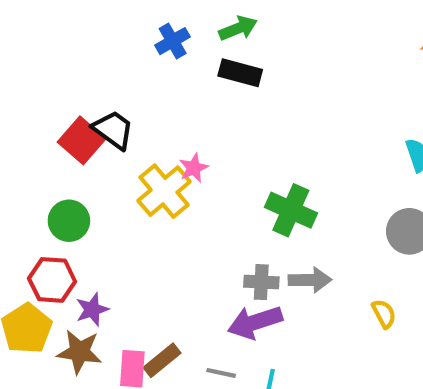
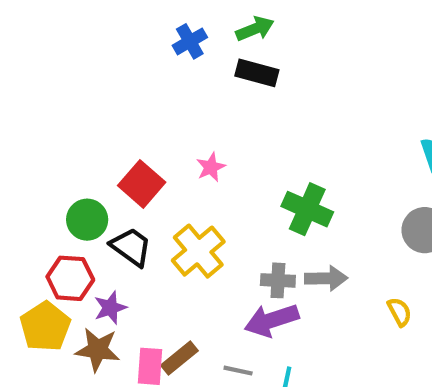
black trapezoid: (113, 130) -> (131, 247), moved
red square: (82, 140) -> (142, 184), moved
yellow cross: (164, 191) -> (198, 251), moved

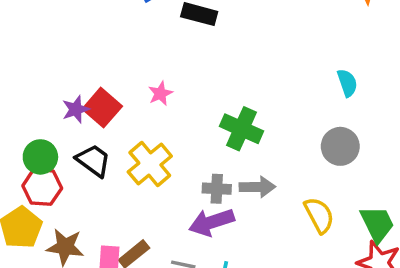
green circle: (87, 220) -> (40, 157), moved
purple star: (110, 308) -> (76, 109), moved
yellow semicircle: (400, 312) -> (319, 215), size x1.5

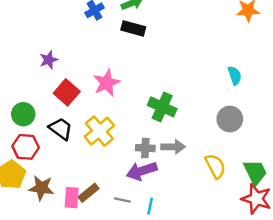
pink star: (160, 93) -> (107, 83), size x1.6
purple star: (76, 109) -> (49, 60), moved
green circle: (40, 157) -> (23, 114), moved

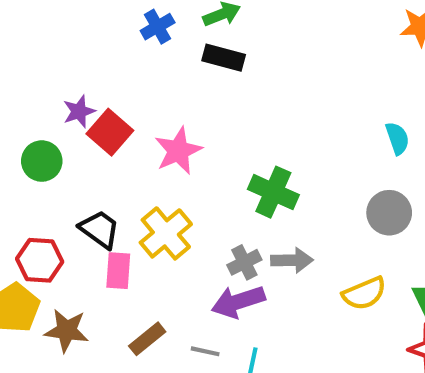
red square: (67, 92) -> (110, 132), moved
green circle: (23, 114) -> (42, 161), moved
gray cross: (145, 148) -> (244, 262), turned -30
yellow semicircle: (215, 166) -> (364, 293), turned 95
pink rectangle: (72, 198) -> (118, 271), moved

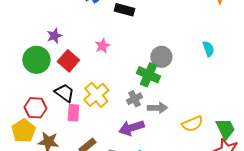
red square: (110, 132) -> (68, 61), moved
pink star: (178, 151) -> (102, 46), moved, size x0.7
green circle: (42, 161) -> (36, 60), size x1.4
gray circle: (389, 213) -> (161, 57), moved
gray cross: (244, 262) -> (134, 99), moved

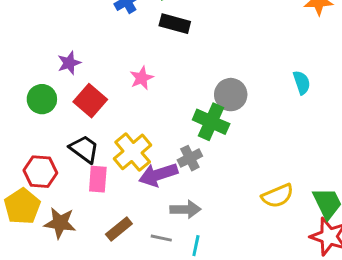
green circle: (36, 60) -> (42, 99), size x0.7
gray arrow: (157, 108) -> (185, 209), moved
purple arrow: (131, 128) -> (158, 175), moved

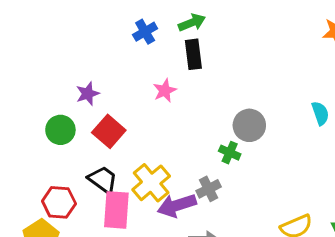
black rectangle: (175, 24) -> (193, 54), turned 68
pink star: (142, 78) -> (165, 91), moved
green cross: (211, 122) -> (230, 153), size x0.6
pink rectangle: (98, 179) -> (116, 210), size x1.4

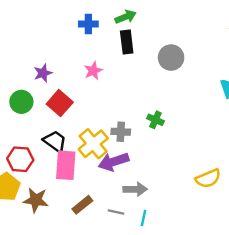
blue cross: (145, 32) -> (88, 24), turned 30
pink star: (165, 91) -> (93, 71), moved
gray circle: (249, 125) -> (171, 58), moved
gray cross: (209, 189) -> (121, 132), moved, turned 30

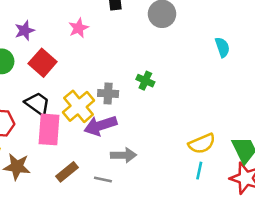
cyan line: (143, 218) -> (199, 171), moved

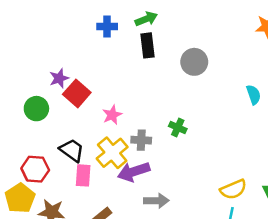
pink star: (79, 28) -> (112, 115), moved
red square: (43, 63) -> (77, 93), moved
pink rectangle: (49, 129) -> (83, 175), size x0.7

